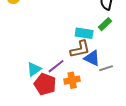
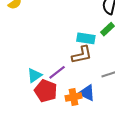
blue triangle: (92, 58) -> (87, 93), moved
orange cross: (72, 80) -> (74, 97), moved

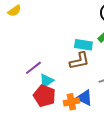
purple line: (57, 72) -> (33, 68), moved
cyan triangle: (34, 75) -> (46, 81), moved

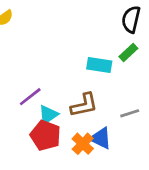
brown L-shape: (79, 61) -> (84, 105), moved
orange cross: (71, 102) -> (83, 144), turned -35

